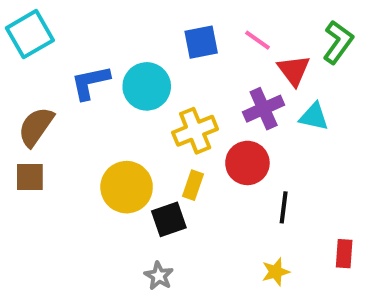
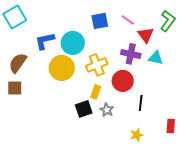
purple cross: (264, 109) -> (131, 54), turned 36
yellow circle: (127, 187) -> (62, 68), moved
gray star: (159, 276) -> (107, 110), moved

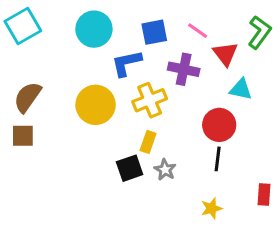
blue L-shape: (45, 41) -> (126, 63), moved
cyan circle: (73, 43) -> (94, 29), moved
purple cross: (131, 54) -> (184, 69), moved
red circle: (123, 81) -> (219, 125), moved

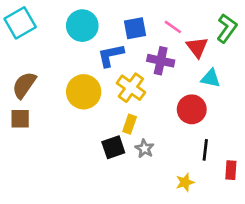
yellow cross: (150, 100) -> (131, 88), turned -32
black line: (218, 159) -> (205, 150), moved

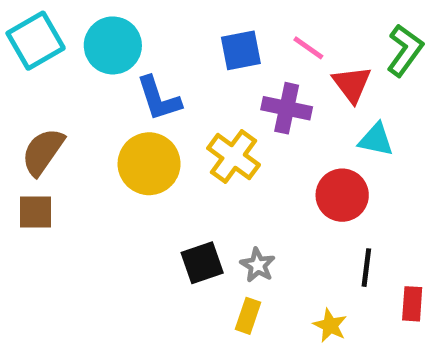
cyan circle: (82, 26) -> (113, 45), moved
blue L-shape: (111, 55) -> (159, 99), moved, turned -96
yellow rectangle: (130, 124) -> (248, 316), moved
yellow star: (185, 182) -> (330, 325), turned -30

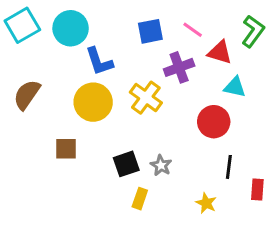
red triangle: (352, 84) -> (220, 52), turned -36
purple cross: (287, 108) -> (179, 67), turned -32
brown square: (36, 212) -> (66, 149), moved
yellow rectangle: (248, 316) -> (140, 199), moved

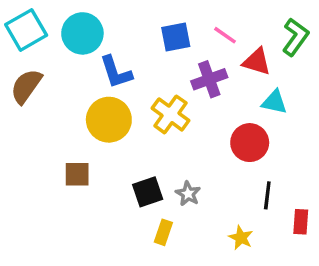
brown semicircle: (27, 95) -> (26, 86), moved

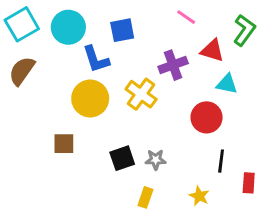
pink line: (225, 35) -> (186, 17), moved
blue square: (176, 37) -> (122, 30), moved
gray star: (188, 194) -> (156, 160), turned -30
yellow rectangle: (163, 232) -> (145, 197), moved

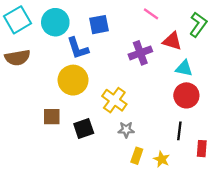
brown semicircle: (22, 71) -> (18, 58), turned -135
yellow cross: (141, 94) -> (114, 100), moved
red circle: (207, 117) -> (186, 95), moved
black square: (122, 158) -> (84, 128), moved
yellow rectangle: (145, 197) -> (137, 156), moved

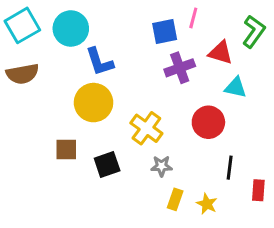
pink line: (151, 14) -> (193, 18), turned 70
blue square: (99, 25) -> (165, 32), moved
red circle: (186, 95) -> (208, 122), moved

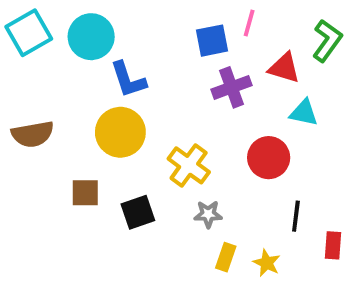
brown semicircle: (22, 74) -> (33, 134), moved

